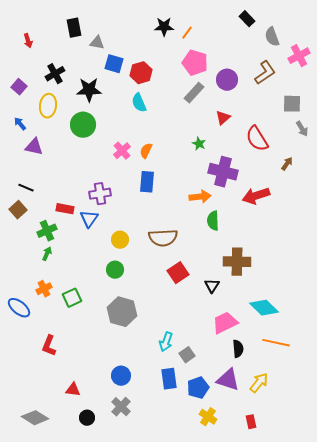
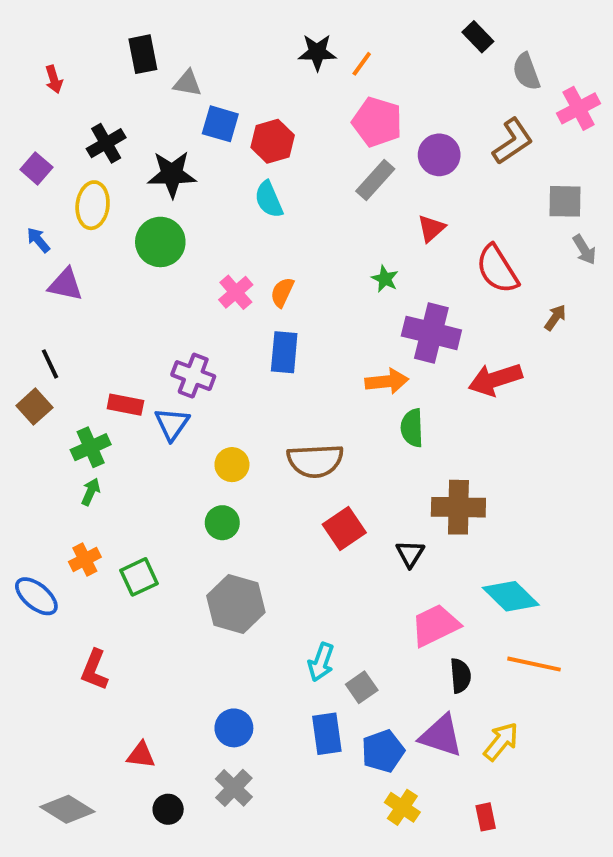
black line: (26, 188) -> (50, 364), turned 42
purple cross: (100, 194) -> (193, 376), turned 30

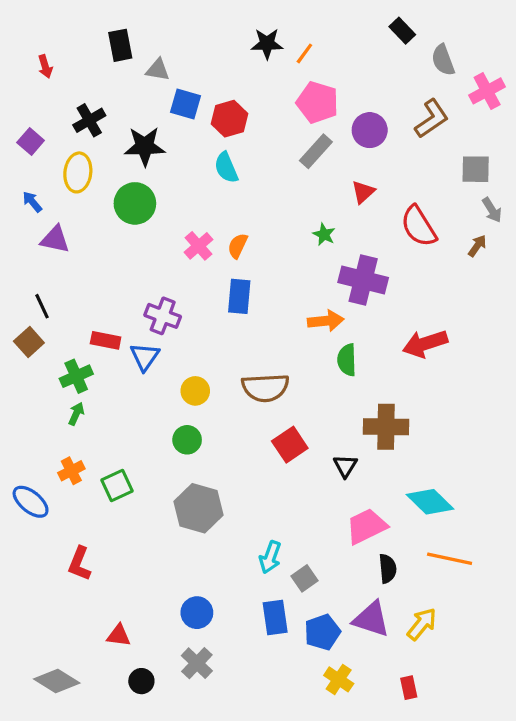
brown arrow: (555, 317) -> (477, 246), moved
red arrow: (495, 379) -> (425, 344), moved

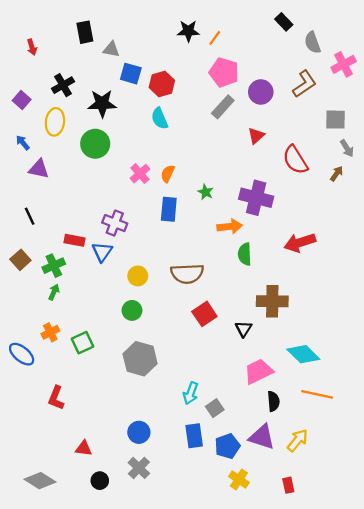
green star: (324, 234) -> (206, 192), moved
brown square: (29, 342) -> (20, 260), moved

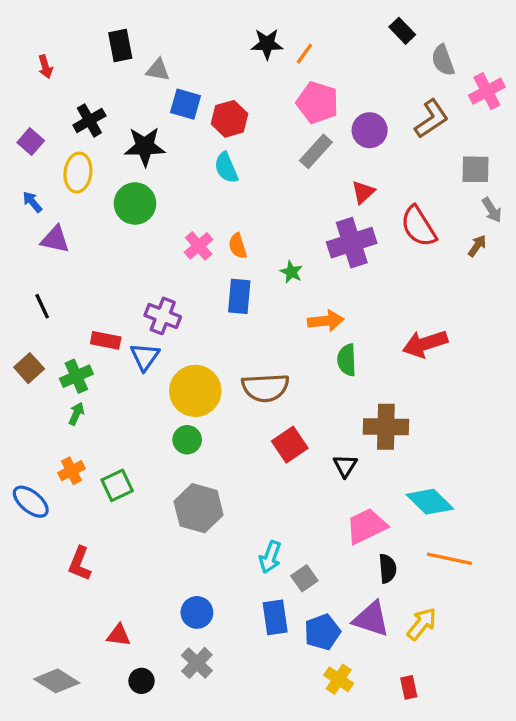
orange semicircle: (168, 174) -> (238, 246), turned -42
purple cross: (256, 198) -> (352, 243), moved, turned -32
yellow circle: (138, 276) -> (195, 391), size x1.8

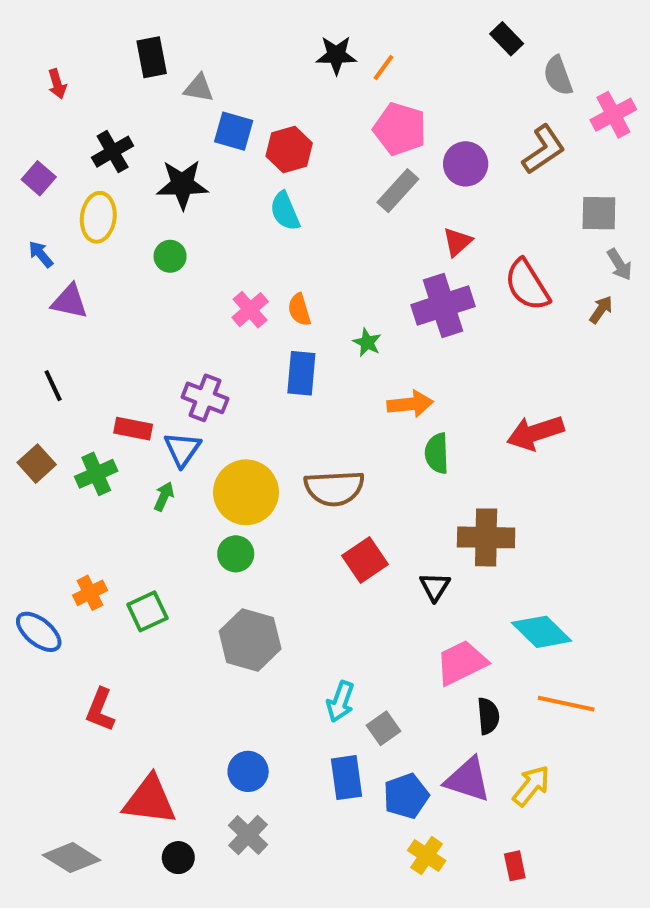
green circle: (135, 204) -> (170, 256), size x0.6
green arrow: (76, 414) -> (164, 496), moved
red triangle: (119, 635) -> (150, 800), size x1.8

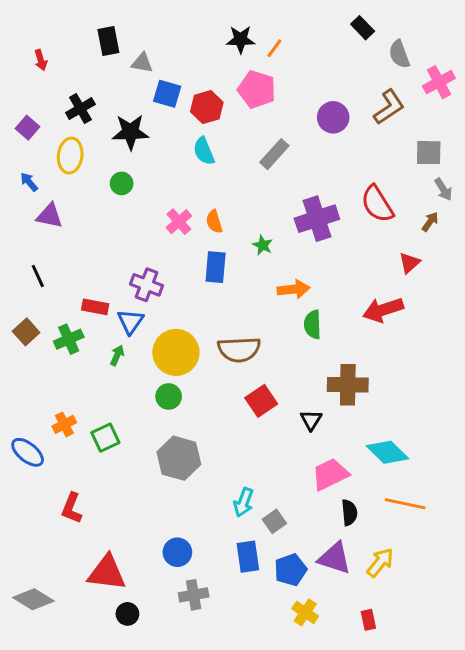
pink pentagon: (400, 129) -> (257, 89), moved
gray rectangle: (398, 191) -> (274, 154), moved
red triangle: (457, 242) -> (410, 263), moved
gray cross: (248, 835) -> (194, 595), moved, turned 36
gray diamond: (72, 858) -> (33, 599), moved

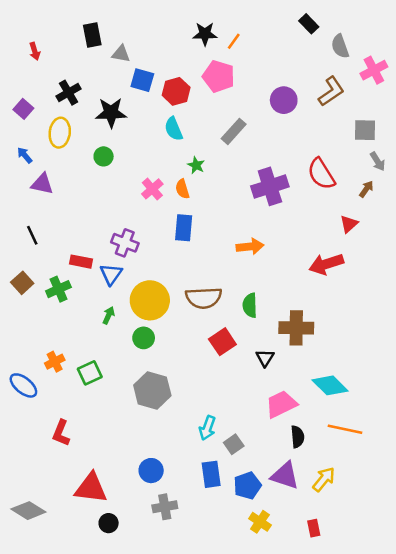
green star: (263, 245) -> (196, 165), moved
green semicircle: (313, 324) -> (250, 305), moved
green arrow: (117, 355) -> (109, 315), moved

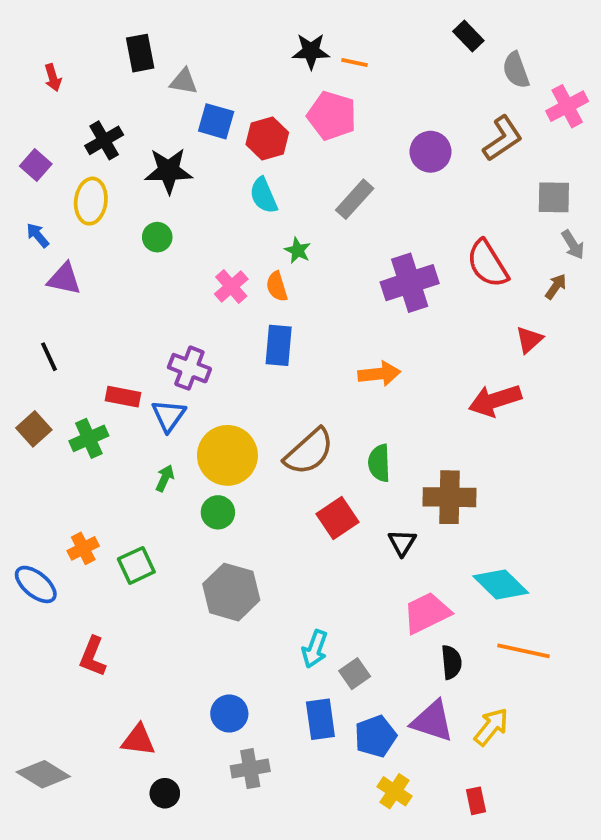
orange line: (234, 41) -> (355, 63), turned 66
brown semicircle: (204, 298) -> (309, 452), turned -39
red triangle: (91, 488) -> (138, 740), size x0.7

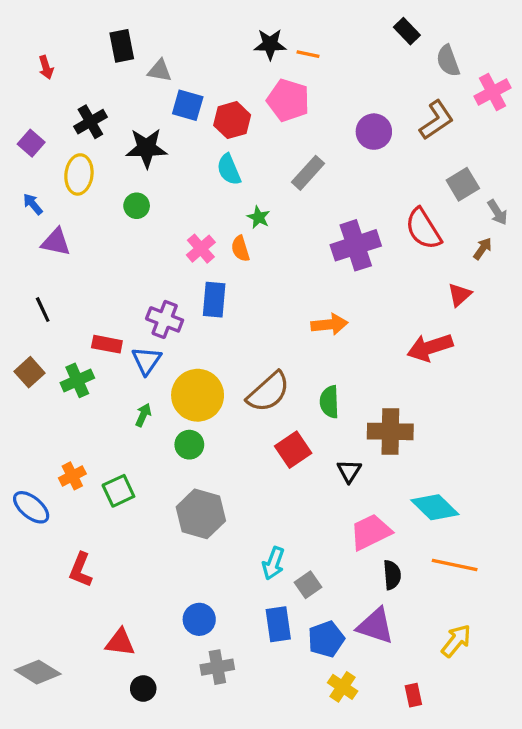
gray square: (554, 197) -> (463, 184), moved, turned -32
blue rectangle: (279, 345) -> (214, 300), moved
yellow arrow: (491, 727) -> (456, 641), moved

